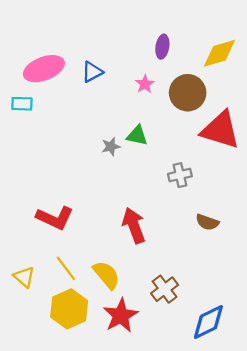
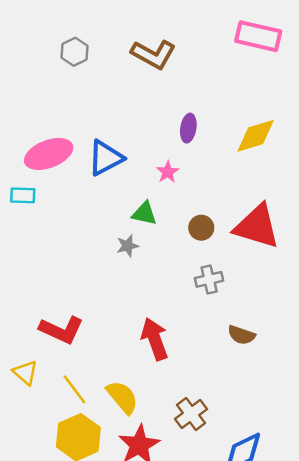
blue triangle: (92, 72) -> (106, 158), size x1.4
brown circle: (188, 93) -> (201, 228), moved, size x0.6
green triangle: (137, 136) -> (144, 213), moved
yellow triangle: (24, 277) -> (25, 373), moved

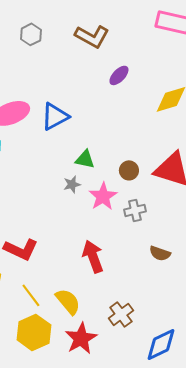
purple ellipse: (188, 128) -> (119, 75), moved, turned 35
pink star: (168, 172) -> (103, 196), moved, size x1.6

